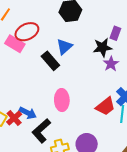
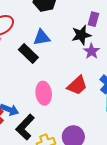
blue triangle: (64, 47) -> (42, 37), turned 36
red trapezoid: (105, 106) -> (77, 85), moved

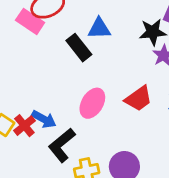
pink ellipse: (44, 93) -> (92, 103), turned 30

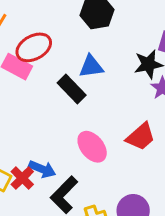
pink ellipse: (92, 103) -> (92, 147), turned -64

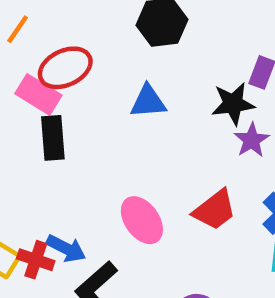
black rectangle: (72, 89) -> (53, 138), moved, turned 36
red cross: (22, 178) -> (36, 260), turned -30

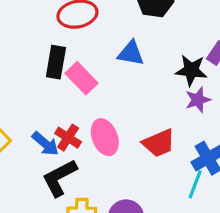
pink rectangle: (38, 94) -> (82, 78), moved
red cross: (36, 260) -> (68, 138), moved

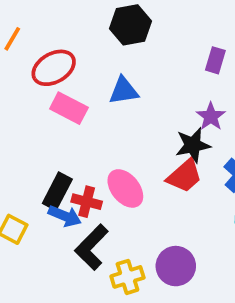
black rectangle: (56, 62) -> (57, 191), moved, turned 36
black star: (191, 70) -> (193, 145), moved
pink rectangle: (82, 78) -> (69, 108), moved

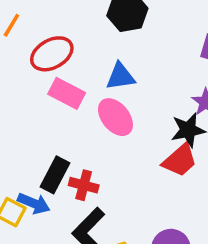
pink ellipse: (125, 188) -> (115, 117), moved
blue arrow: (65, 216) -> (34, 203), moved

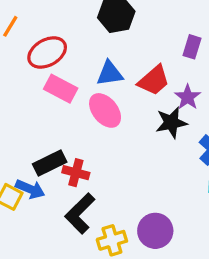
red trapezoid: (180, 160) -> (154, 80), moved
black rectangle: (55, 175) -> (50, 163), turned 36

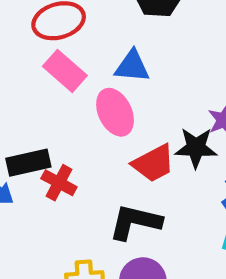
red trapezoid: (154, 80) -> (154, 163), moved
black L-shape: (80, 213) -> (135, 222), moved, turned 45

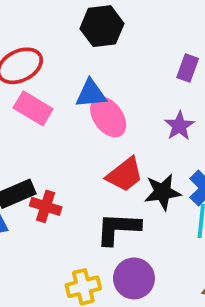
pink ellipse: (115, 112) -> (108, 117), moved
black star: (196, 148) -> (162, 192), moved

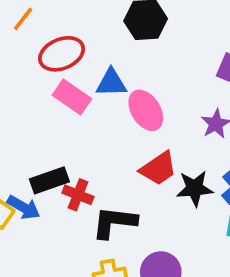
blue triangle: (91, 94) -> (111, 83), moved
black L-shape: (118, 228) -> (114, 222), moved

